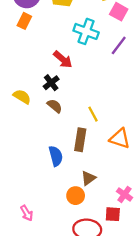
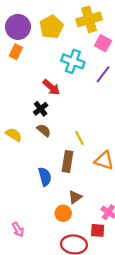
yellow semicircle: (22, 97) -> (14, 135), moved

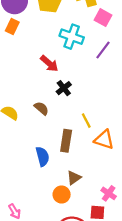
black cross: (41, 109) -> (64, 88), moved
yellow line: (79, 138) -> (86, 121), moved

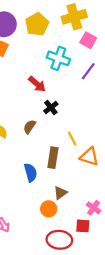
brown semicircle: (41, 108) -> (29, 127), turned -96

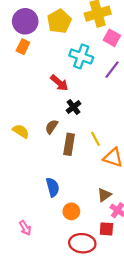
brown rectangle: (53, 158) -> (69, 144), moved
blue semicircle: (31, 173) -> (53, 187), moved
brown triangle: (60, 193) -> (104, 195), moved

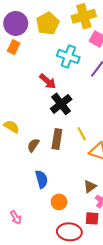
black cross: (74, 107) -> (61, 104), size x1.5
brown semicircle: (52, 127) -> (33, 145), moved

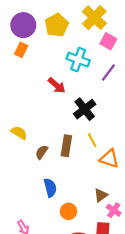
yellow cross: (84, 16) -> (94, 18), turned -30
black cross: (61, 104) -> (85, 109), moved

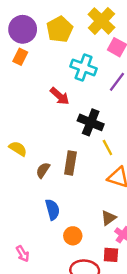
black cross: (85, 109) -> (91, 122), turned -30
yellow line: (92, 140) -> (107, 147), moved

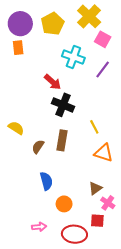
orange rectangle: (20, 57) -> (18, 48), turned -32
black cross: (91, 122) -> (63, 105), moved
pink arrow: (23, 254) -> (39, 227), moved, turned -64

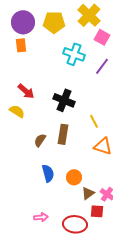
yellow pentagon: (53, 24) -> (54, 22), turned 30
red arrow: (53, 82) -> (26, 91), moved
yellow semicircle: (16, 128) -> (17, 111), moved
brown triangle: (95, 188) -> (88, 193), moved
orange circle: (64, 204) -> (74, 177), moved

